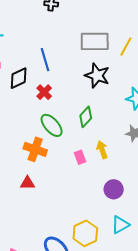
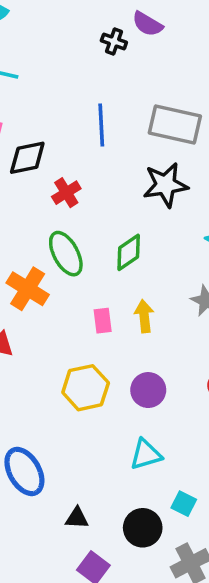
blue line: (45, 60) -> (101, 125), moved
black star: (97, 75) -> (165, 185), turned 30
yellow hexagon: (85, 233) -> (86, 388), moved

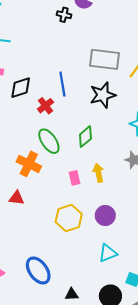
blue line: (101, 125) -> (62, 84), moved

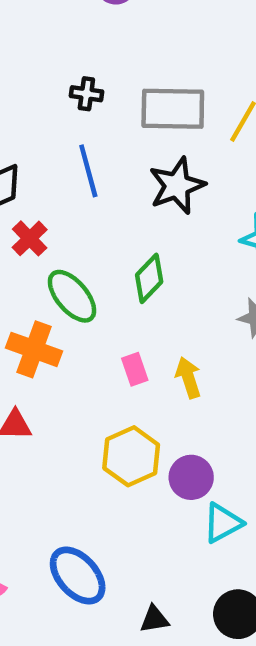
black cross: (64, 15) -> (86, 94), moved
red cross: (45, 106) -> (30, 238), moved
yellow arrow: (98, 173) -> (188, 378), moved
purple circle: (105, 216) -> (191, 477), moved

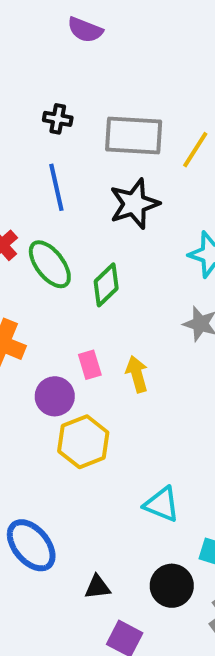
green ellipse: (72, 296) -> (50, 264), moved
purple circle: (191, 477) -> (55, 396), moved
cyan triangle: (223, 523) -> (162, 504), turned 48

